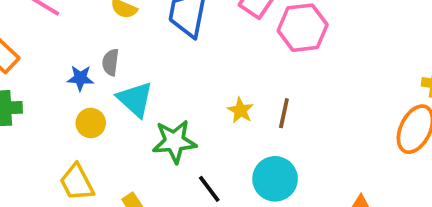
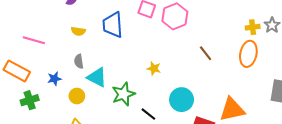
blue star: (80, 78) -> (54, 79), moved
brown line: (284, 113) -> (206, 53), moved, turned -35

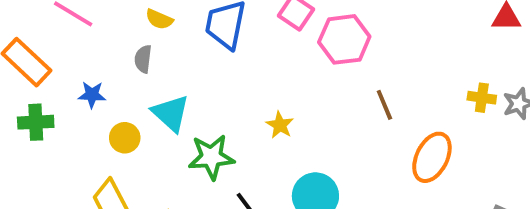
brown line: (206, 53) -> (384, 105), moved
orange ellipse: (248, 54) -> (432, 157), moved
gray semicircle: (79, 61) -> (143, 59), moved

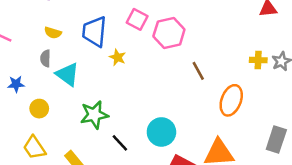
cyan triangle: (171, 113) -> (67, 74), moved
yellow star: (280, 125) -> (118, 57), moved

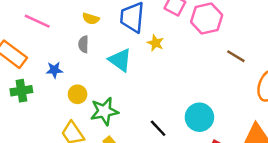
brown line: (198, 71) -> (236, 56), turned -30
cyan triangle: (67, 74) -> (120, 60), moved
green star: (94, 115) -> (104, 111), moved

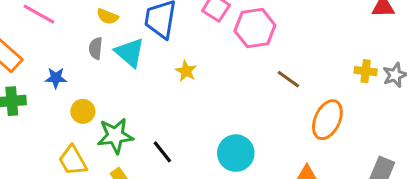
yellow star: (155, 43) -> (186, 71), moved
cyan triangle: (120, 60) -> (130, 53), moved
black line: (158, 128) -> (162, 152), moved

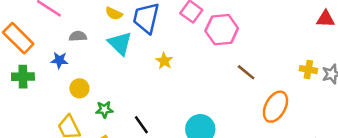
yellow semicircle: (108, 16) -> (114, 13), moved
gray semicircle: (96, 48) -> (78, 36), moved, turned 78
green star: (115, 136) -> (104, 109), size x0.6

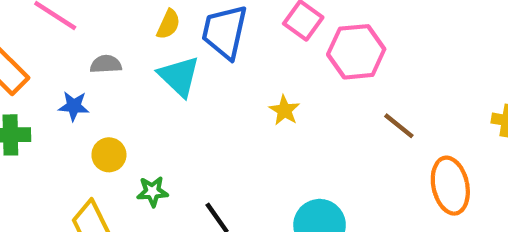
yellow semicircle: (114, 13) -> (168, 24), turned -90
yellow star: (164, 61) -> (284, 110), moved
orange ellipse: (275, 107) -> (450, 186), turned -40

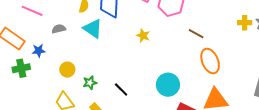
blue star: (74, 106) -> (39, 51), moved
orange ellipse: (450, 186) -> (210, 61), moved

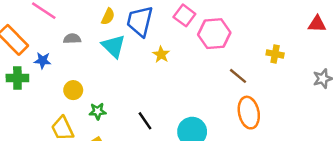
yellow cross: (245, 23) -> (275, 54), moved
yellow star: (143, 36) -> (161, 54), moved
black line: (121, 89) -> (145, 121), moved

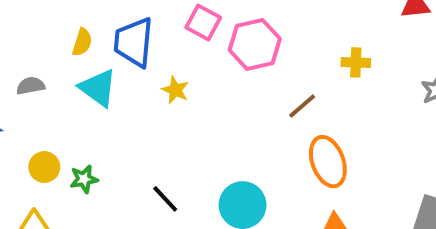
brown line: (238, 76) -> (302, 106), turned -72
green star: (98, 111) -> (84, 179), moved

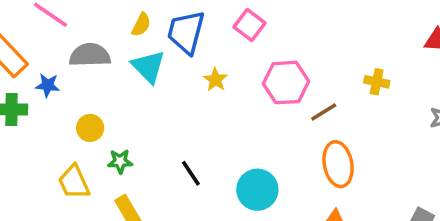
pink hexagon: (255, 44) -> (286, 83), moved
gray semicircle: (31, 86) -> (90, 55), size x1.6
green star: (84, 179) -> (120, 161), moved

